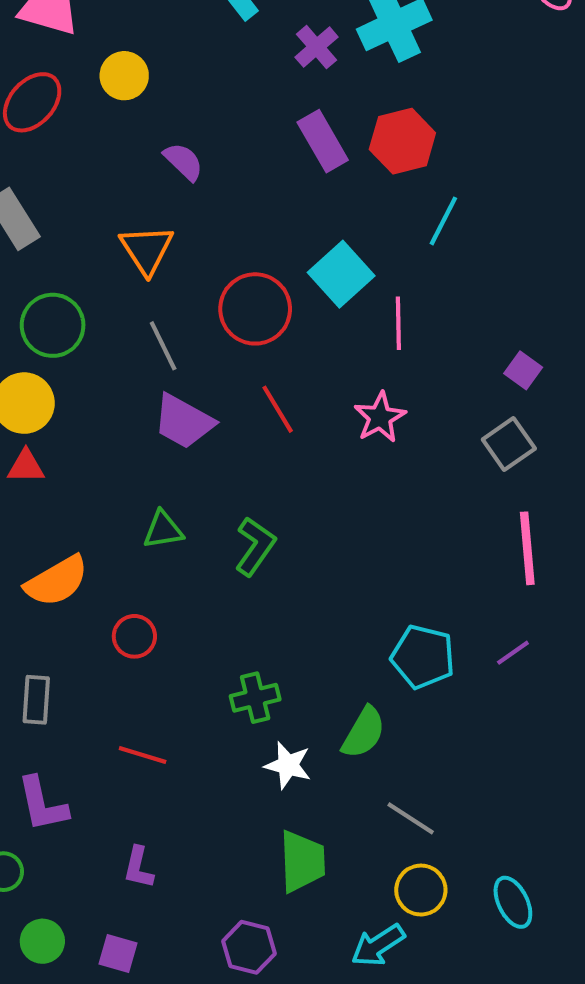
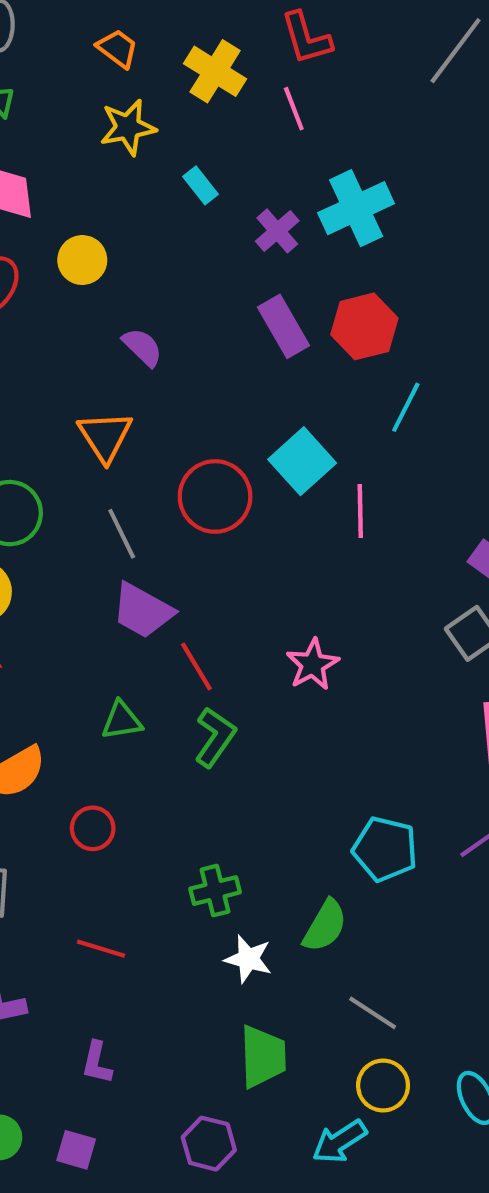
red line: (278, 409) -> (196, 667), moved
pink star: (380, 417) -> (313, 664), moved

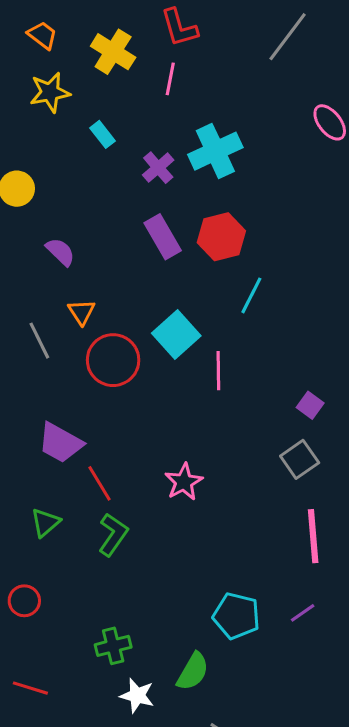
pink line: (294, 109) -> (170, 79), turned 32
orange triangle: (105, 436) -> (81, 312), moved, size x0.7
gray line: (122, 534) -> (39, 341), moved
green triangle: (122, 720) -> (45, 523), turned -32

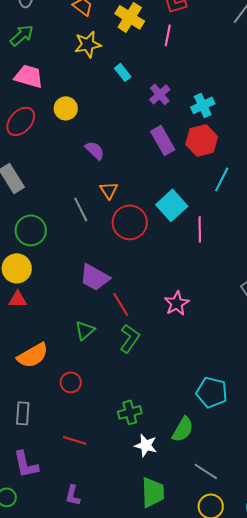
cyan cross: (215, 151) -> (203, 105), moved, size x0.7

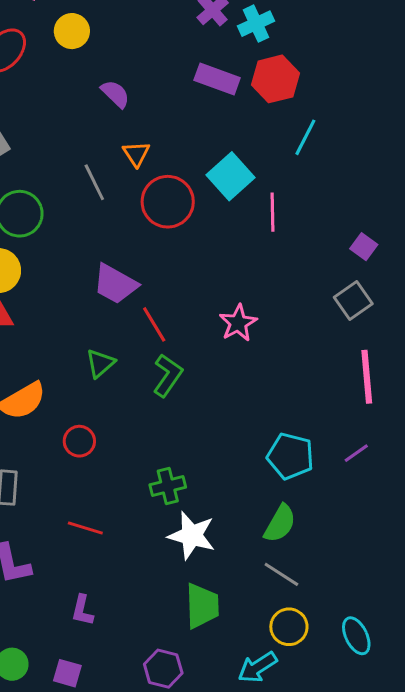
cyan cross: (203, 105) -> (256, 24), moved
purple rectangle: (163, 140) -> (217, 79), turned -40
green semicircle: (183, 429) -> (280, 524), moved
white star: (146, 445) -> (192, 535), size x1.4

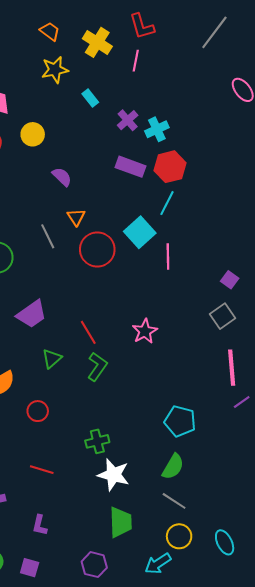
cyan line: (305, 137) -> (167, 203), moved
purple trapezoid: (115, 284) -> (32, 314), moved, turned -64
purple line: (356, 453) -> (242, 402), moved

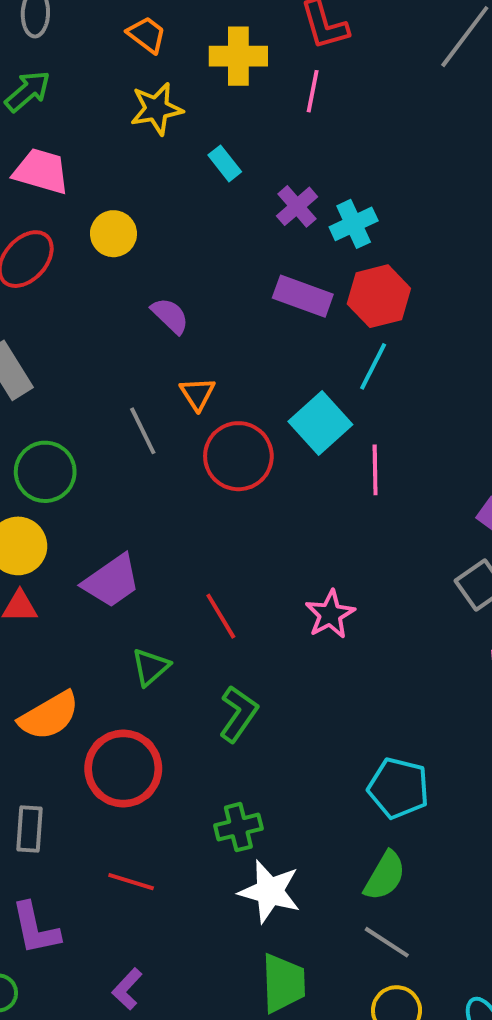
yellow cross: (97, 42) -> (238, 56), turned -32
green L-shape: (97, 367) -> (238, 714), moved
red circle: (38, 411) -> (123, 768), size x1.8
purple L-shape: (40, 525) -> (127, 989), turned 30

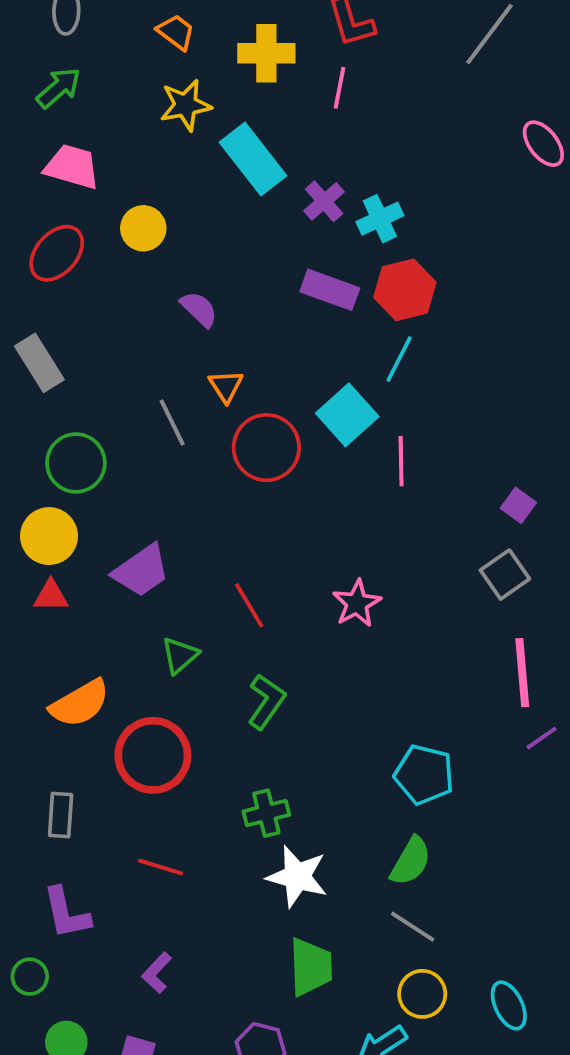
cyan rectangle: (225, 163) -> (253, 159), size x2.0

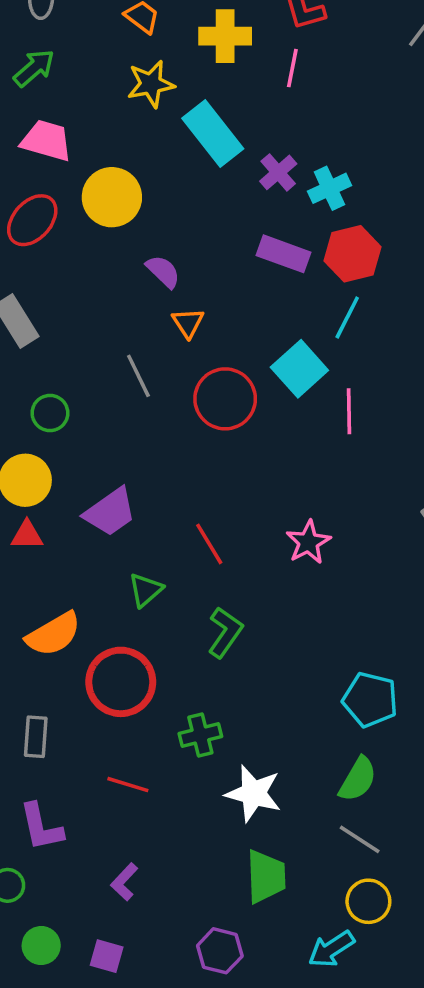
yellow circle: (143, 228) -> (112, 197), size x1.4
orange triangle: (226, 386) -> (188, 323), moved
green circle: (76, 463) -> (50, 413), size x0.7
green cross: (266, 813) -> (200, 735), moved

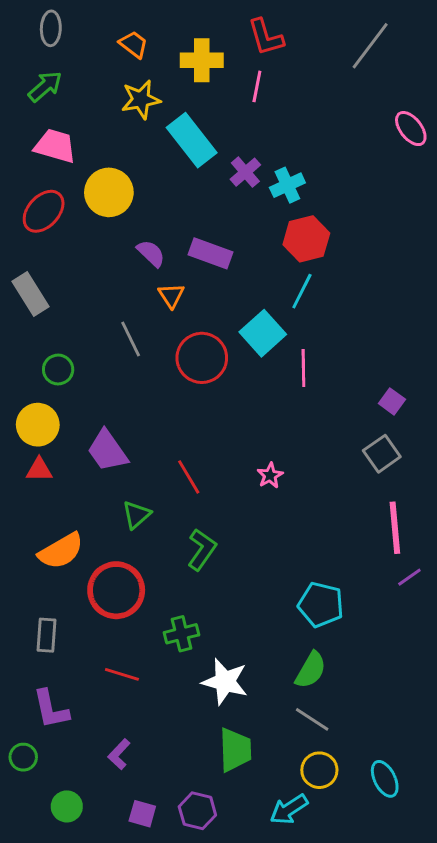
purple rectangle: (284, 254) -> (211, 253), moved
purple trapezoid: (110, 512) -> (107, 451), turned 90
pink star: (308, 542) -> (270, 475), size x0.7
green circle: (41, 946) -> (67, 806), moved
purple square: (107, 956) -> (142, 814), moved

